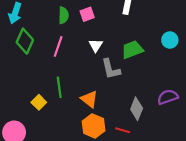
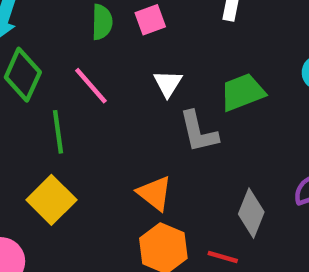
pink line: (58, 46) -> (91, 86), turned -60
green line: (59, 87) -> (58, 132), moved
yellow square: (39, 102) -> (51, 200), size x1.5

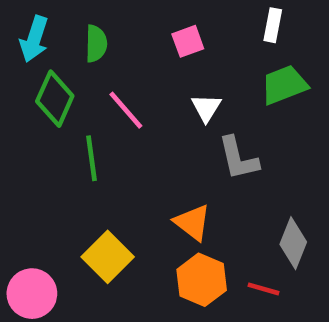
green semicircle: (102, 22) -> (96, 44), moved
green trapezoid: (242, 92) -> (284, 85), moved
yellow square: (51, 200) -> (108, 257), moved

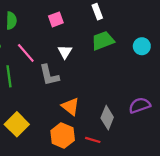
white rectangle: (273, 25) -> (97, 12), turned -32
gray L-shape: (238, 158) -> (49, 75), moved
orange triangle: (192, 222) -> (70, 106), moved

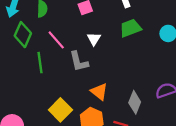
yellow square: (17, 124) -> (60, 110), moved

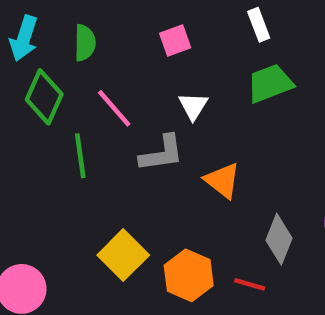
gray L-shape: (79, 61) -> (162, 153), turned -85
orange triangle: (99, 92) -> (223, 181), moved

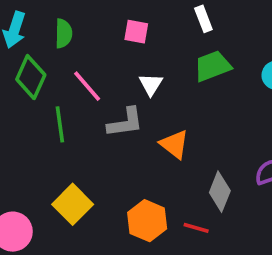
pink square: (175, 41) -> (136, 32), turned 30
yellow square: (123, 255) -> (73, 204), moved

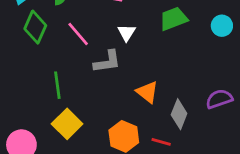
green line: (60, 124) -> (57, 85), moved
orange triangle: (174, 144) -> (147, 92), moved

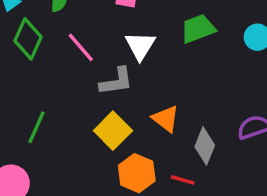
white triangle: (127, 33) -> (140, 46), size x1.4
green line: (57, 85) -> (37, 127), moved, turned 32
yellow square: (67, 124) -> (113, 131), moved

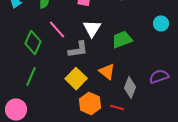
green trapezoid: (198, 29) -> (122, 40), moved
green diamond: (28, 39) -> (33, 42), moved

